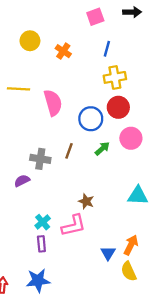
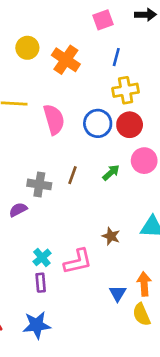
orange cross: (63, 51) -> (66, 60), size x1.5
blue circle: (91, 119) -> (98, 123), moved
brown star: (86, 201) -> (111, 236), moved
orange arrow: (131, 245) -> (144, 284), turned -30

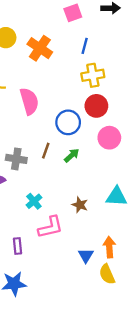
blue circle: (98, 123) -> (68, 122), moved
green arrow: (111, 173) -> (72, 155), moved
cyan cross: (42, 257) -> (34, 201), moved

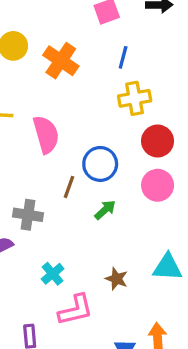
red circle: (96, 106) -> (158, 141), moved
brown line: (46, 151) -> (69, 187), moved

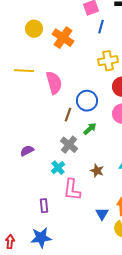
blue line: (123, 57) -> (101, 27), moved
gray cross: (28, 215) -> (69, 145), moved, turned 30
pink L-shape: (76, 310) -> (72, 190), turned 110

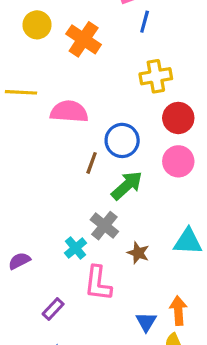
pink semicircle: (54, 83) -> (69, 112), turned -70
green arrow: (90, 129) -> (127, 185), size x1.5
gray cross: (69, 145) -> (104, 226), moved
purple semicircle: (27, 151) -> (19, 261), moved
purple rectangle: (44, 206) -> (53, 309), turned 48

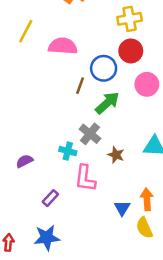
yellow line: (21, 92) -> (26, 31), turned -65
red circle: (178, 118) -> (131, 51), moved
cyan cross: (76, 248) -> (68, 151), turned -35

